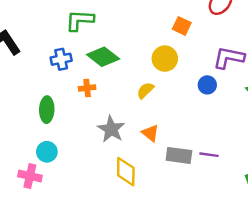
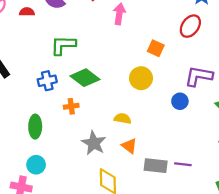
yellow semicircle: (145, 90) -> (123, 119), moved, turned 56

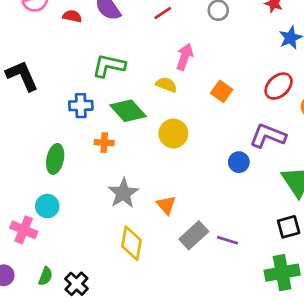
pink arrow: (119, 14) -> (185, 57), moved
red ellipse: (190, 26) -> (279, 86), moved
yellow circle: (141, 78) -> (173, 133), moved
yellow semicircle: (123, 119) -> (166, 85), moved
gray rectangle: (156, 166) -> (194, 235), turned -60

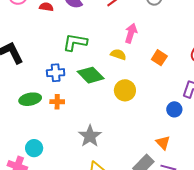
orange cross: (104, 143) -> (57, 102), moved
green ellipse: (55, 159) -> (30, 99), moved, turned 70
orange triangle: (166, 205) -> (163, 143), moved

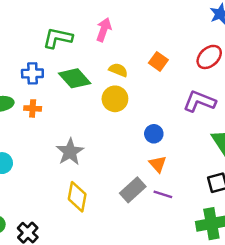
pink arrow: (131, 33) -> (104, 30), moved
yellow semicircle: (118, 54) -> (118, 70), moved
blue circle: (174, 109) -> (154, 134), moved

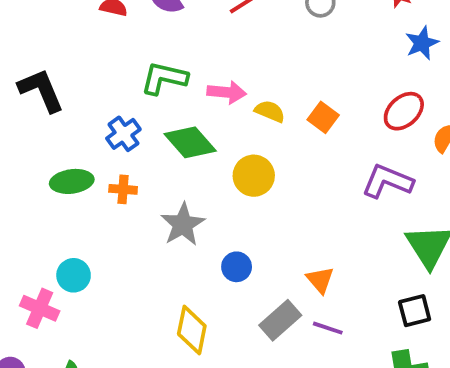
pink arrow: (104, 30) -> (227, 92), moved, turned 75
yellow semicircle: (118, 70) -> (270, 111), moved
blue cross: (32, 73) -> (123, 134), turned -35
blue circle: (154, 134) -> (237, 267), moved
gray star: (70, 152) -> (183, 224), moved

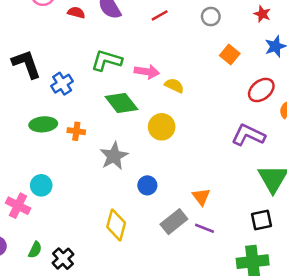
orange square: (323, 117) -> (230, 55), moved
blue cross: (123, 134) -> (62, 84), moved

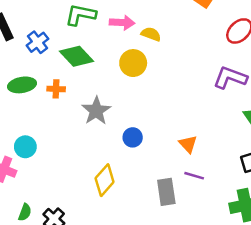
green diamond: (121, 103) -> (76, 56), moved
yellow circle: (162, 127) -> (133, 63), moved
gray rectangle: (174, 222) -> (166, 192), moved, turned -55
yellow diamond: (116, 225) -> (105, 180), turned 32

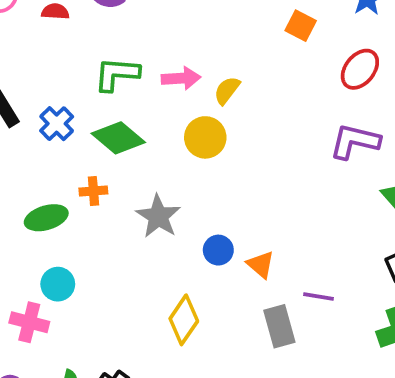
yellow semicircle: (151, 34) -> (227, 90), turned -66
green ellipse: (22, 85) -> (46, 218), moved
orange triangle: (188, 144) -> (261, 265), moved

